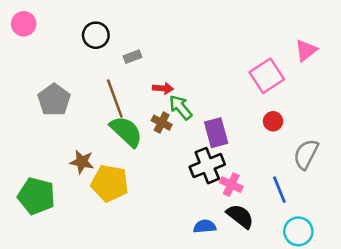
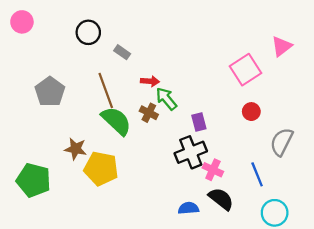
gray rectangle: (133, 57) -> (122, 52), turned 56
purple rectangle: (216, 133) -> (199, 122), size x0.7

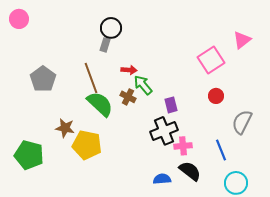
black circle: (88, 32) -> (111, 28), moved
gray rectangle: (122, 52) -> (105, 45), turned 72
pink cross: (213, 170) -> (183, 146), turned -30

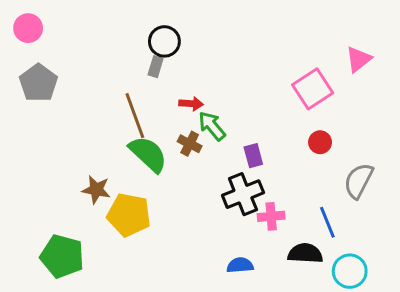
gray pentagon: (43, 79) -> (38, 83), moved
green pentagon: (29, 155) -> (62, 256), moved
black semicircle: (190, 171) -> (305, 253), moved, turned -35

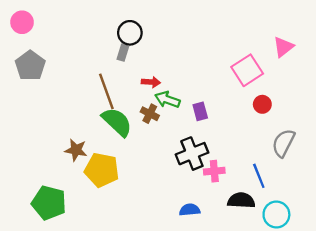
green arrow: (212, 126) -> (167, 100), turned -30
red circle: (320, 142) -> (262, 104), moved
purple rectangle: (253, 156) -> (200, 111), moved

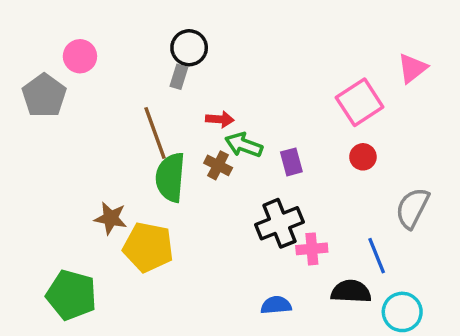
pink circle: (22, 22) -> (80, 56), moved
red circle: (262, 104) -> (363, 157), moved
green semicircle: (117, 122) -> (170, 177), turned -128

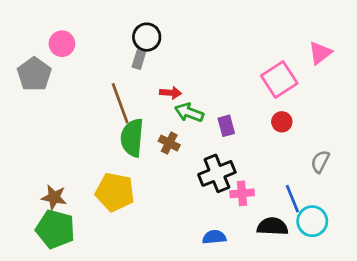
brown cross: (218, 165) -> (169, 143), moved
gray semicircle: (412, 208) -> (320, 162), size x0.7
brown star: (111, 218) -> (54, 197), moved
cyan circle: (402, 312) -> (312, 221), moved

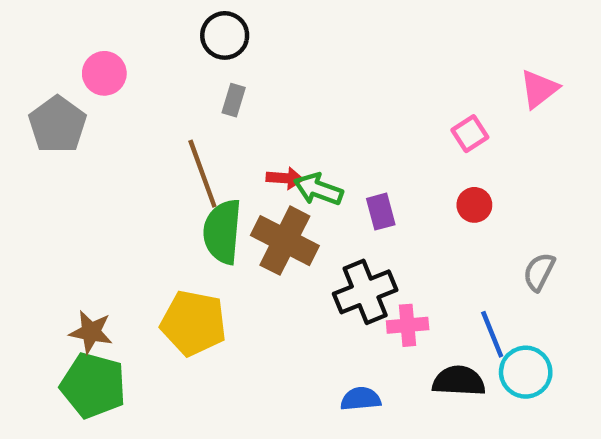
black circle: (147, 37) -> (225, 35), moved
pink square: (279, 79) -> (470, 134), size x0.6
red arrow: (171, 93) -> (285, 178), moved
brown cross: (169, 143) -> (285, 241), size x1.8

